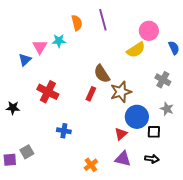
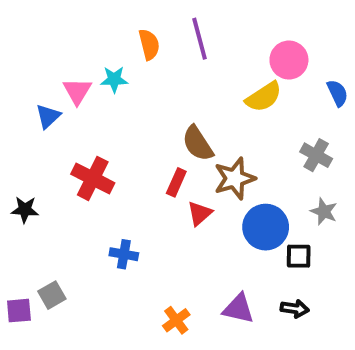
red triangle: (121, 134) -> (200, 213), moved

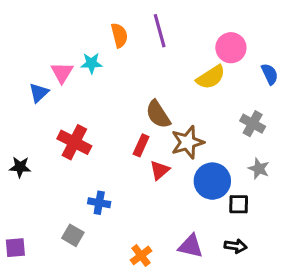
gray square: (52, 295) -> (73, 235), moved, turned -30

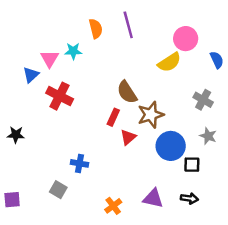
red cross: (74, 142) -> (60, 96), moved

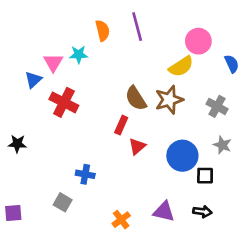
brown star: (151, 115) -> (169, 100), moved

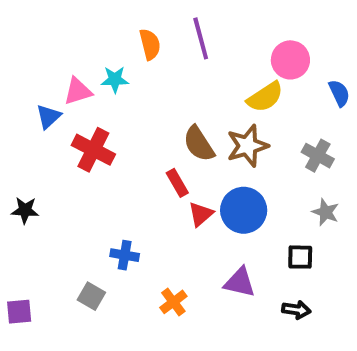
pink triangle: (53, 62) -> (78, 91), turned 42
red rectangle: (121, 125) -> (177, 183), turned -54
blue circle: (182, 156) -> (244, 210), moved
purple triangle: (164, 212) -> (240, 282), moved
orange cross: (121, 220) -> (173, 302), moved

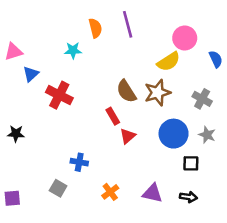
pink triangle: (78, 91) -> (13, 52), moved
blue circle: (244, 210) -> (174, 134), moved
purple triangle: (240, 282) -> (152, 193), moved

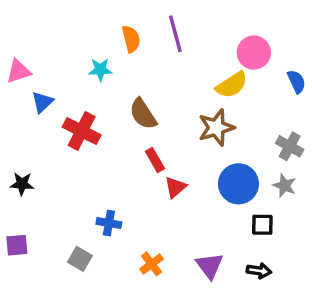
brown semicircle: (126, 91) -> (143, 114), moved
gray cross: (202, 99) -> (290, 146), moved
purple triangle: (152, 193) -> (209, 266), turned 40
purple square: (12, 198) -> (17, 245), moved

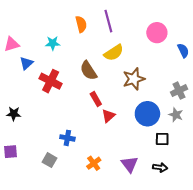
cyan star: (100, 70) -> (53, 43), moved
yellow semicircle: (232, 85) -> (114, 53), moved
gray cross: (290, 146) -> (179, 91), turned 35

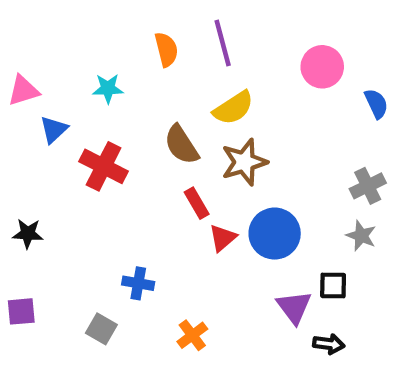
brown star: (134, 79) -> (244, 162), moved
blue circle: (147, 114) -> (275, 234), moved
purple triangle: (130, 164) -> (294, 307), moved

